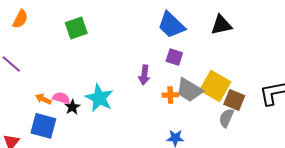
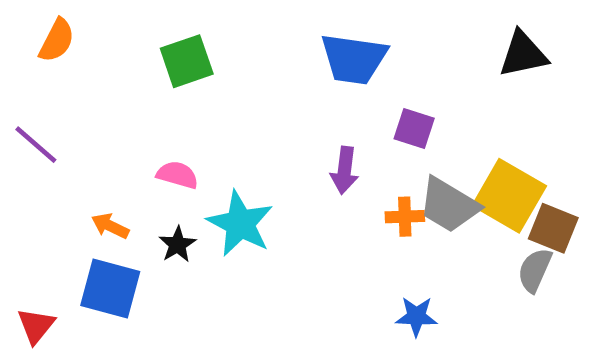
blue trapezoid: (171, 25) -> (354, 59), moved, turned -36
pink semicircle: (61, 98) -> (177, 175), moved

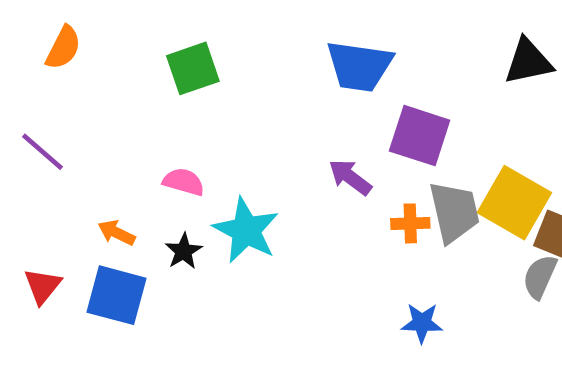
purple square: (414, 128) -> (420, 136), size x1.5
purple arrow: (344, 170) -> (350, 177), turned 120
gray trapezoid: (449, 205) -> (454, 212), turned -134
red triangle: (36, 326) -> (42, 286), moved

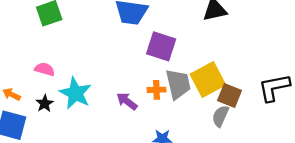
purple arrow: (350, 177) -> (127, 101), moved
yellow square: (514, 203) -> (208, 80), turned 32

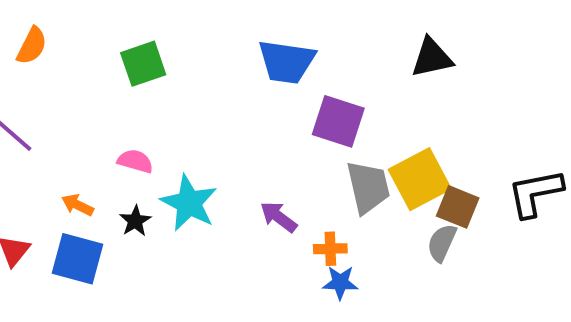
orange cross: (156, 90) -> (330, 249), moved

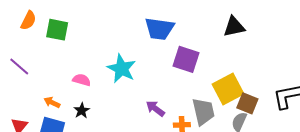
green square: (143, 64) -> (57, 30), moved, turned 30
gray trapezoid: (368, 187) -> (203, 112), moved
cyan star: (189, 203) -> (122, 69), moved

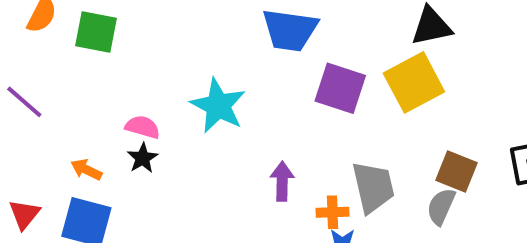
yellow square: (228, 89) -> (414, 82), moved
purple arrow: (155, 108) -> (282, 181), turned 54
black star: (82, 111) -> (143, 158), moved

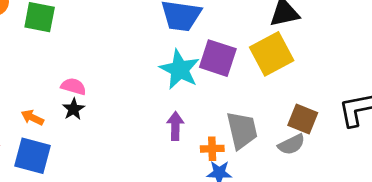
cyan star: (218, 106) -> (180, 69), moved
gray semicircle: (441, 206) -> (291, 144), turned -140

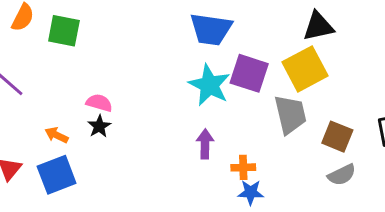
gray trapezoid: (242, 130) -> (290, 115), moved
gray semicircle: (291, 144) -> (342, 175), moved
blue square: (32, 156) -> (57, 175), turned -36

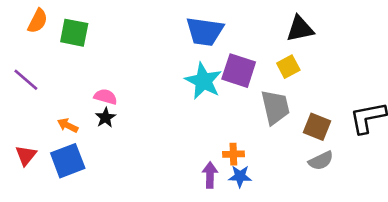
yellow square: (305, 69) -> (288, 67), size x0.6
purple arrow: (205, 144) -> (210, 175), moved

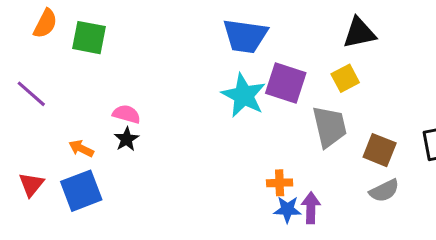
purple arrow: (210, 175) -> (311, 208), moved

